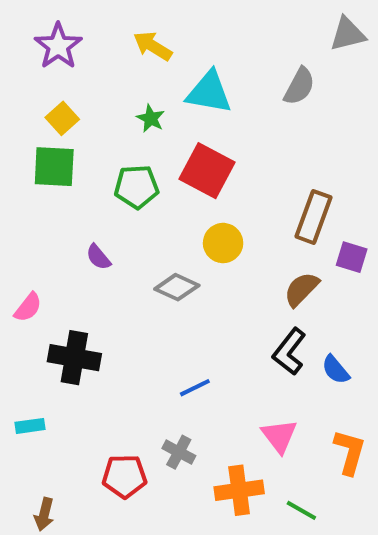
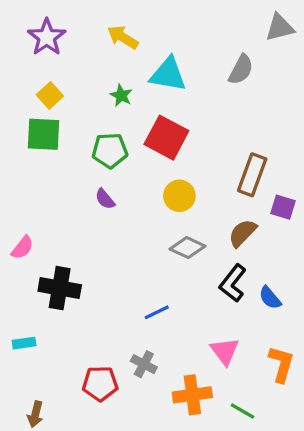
purple semicircle: (98, 257) -> (105, 199), moved
gray diamond: (177, 287) -> (187, 248), moved

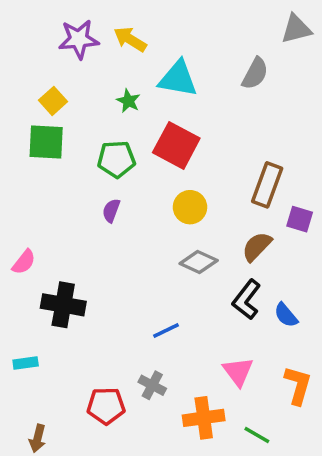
purple star: (47, 37) -> (79, 39), moved, turned 30
purple semicircle: (105, 199) -> (111, 211), turned 60

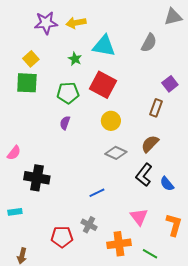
yellow arrow: (130, 39) -> (76, 23), turned -42
brown rectangle: (267, 185) -> (156, 108), size x0.7
purple square: (300, 219) -> (170, 84), moved, turned 35

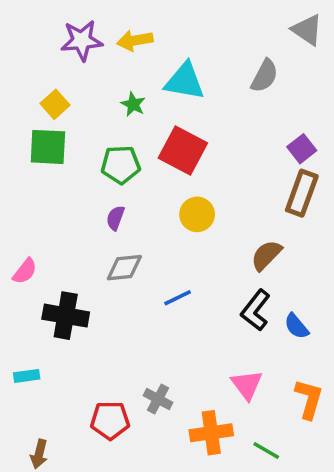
gray triangle: (173, 17) -> (307, 30), turned 48
brown rectangle: (156, 108) -> (302, 193), moved, size x1.4
gray diamond: (116, 153) -> (124, 268), moved, turned -30
blue line: (97, 193) -> (178, 298), moved

